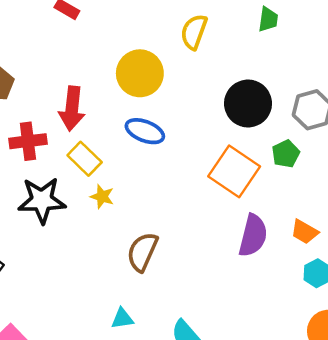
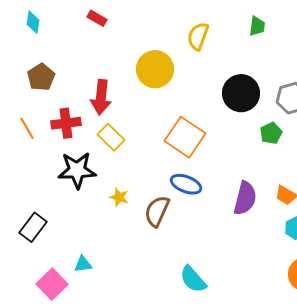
blue ellipse: (145, 131) -> (186, 184), moved
orange square: (234, 171) -> (185, 137), moved
yellow star: (102, 197) -> (119, 197), moved
cyan triangle: (122, 319) -> (83, 264), moved

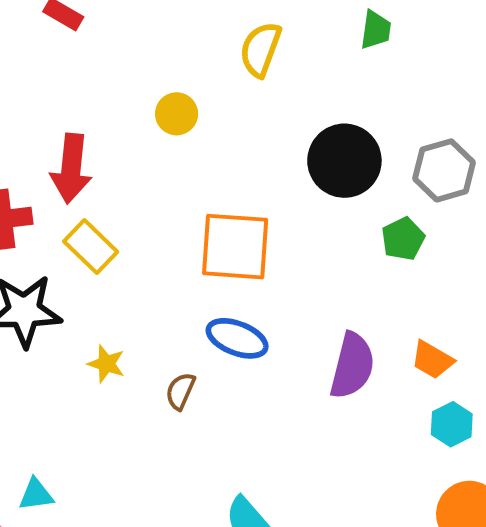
yellow circle: (155, 69) -> (177, 114), size x0.6
orange square: (185, 137) -> (235, 247), turned -30
brown semicircle: (157, 211) -> (180, 391), size x0.6

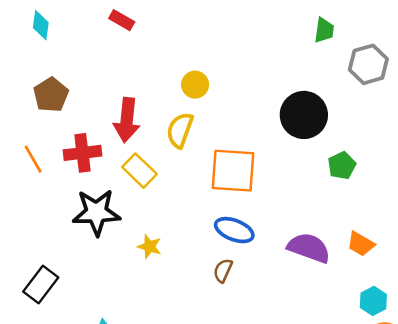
yellow semicircle: (260, 49) -> (180, 130), moved
gray hexagon: (444, 170) -> (368, 64), moved
purple semicircle: (352, 366) -> (309, 248), turned -84
brown semicircle: (180, 391) -> (223, 271), moved
cyan hexagon: (452, 424) -> (373, 301), moved

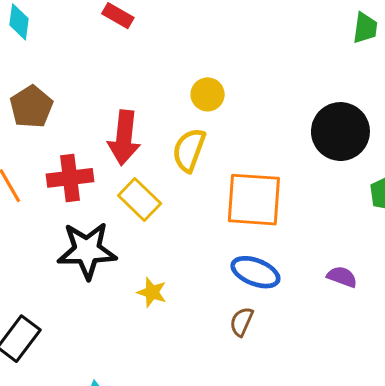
purple semicircle: (309, 248) -> (342, 277), moved, size x0.6

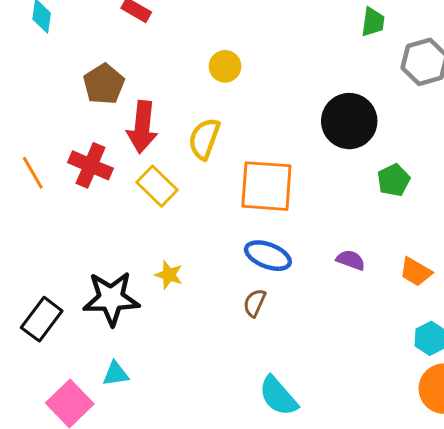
yellow circle: (208, 94) -> (225, 66), moved
brown pentagon: (31, 107) -> (104, 84), moved
red cross: (70, 178) -> (90, 165), turned 30
black star: (87, 251) -> (111, 298), moved

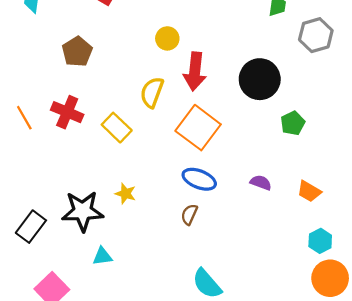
red arrow: (142, 127) -> (195, 71), moved
orange square: (266, 186) -> (198, 128), turned 33
cyan triangle: (116, 374) -> (102, 256), moved

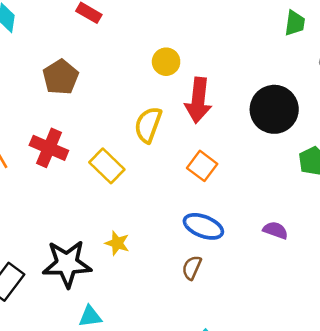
orange square: (198, 128) -> (202, 166), size x0.6

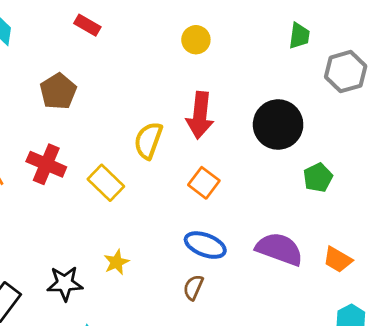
yellow circle: (166, 62) -> (196, 40), moved
purple semicircle: (275, 230) -> (279, 249), size x1.8
yellow star: (117, 243) -> (116, 262), turned 30
black star: (67, 264) -> (65, 283), size x0.7

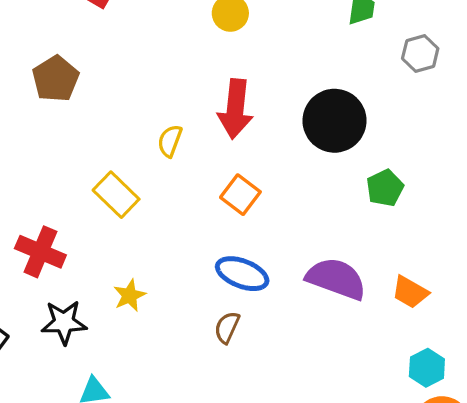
gray hexagon: (346, 72) -> (420, 53), size x0.7
yellow semicircle: (148, 140) -> (170, 141), size x0.7
red cross: (46, 164) -> (40, 252), moved

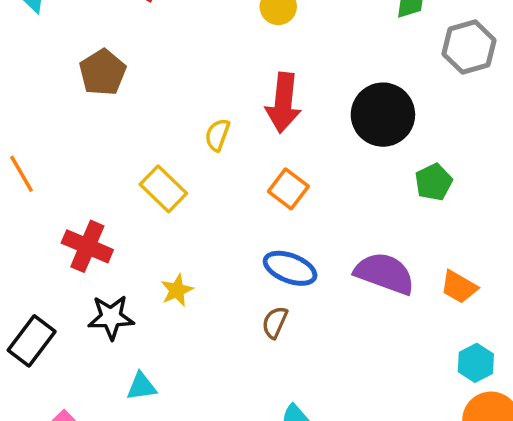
gray hexagon: (420, 53) -> (469, 47), size x1.4

